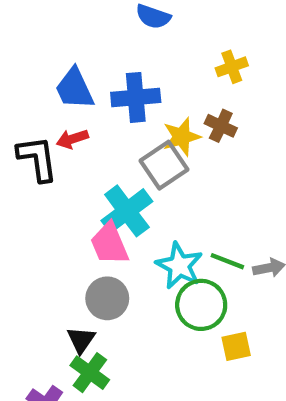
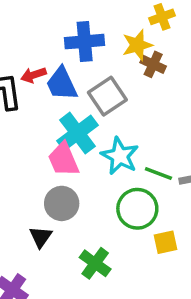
blue trapezoid: (74, 89) -> (62, 84), moved
yellow star: (182, 137) -> (137, 45), moved
cyan star: (179, 266) -> (120, 156), moved
green cross: (90, 373) -> (95, 263), moved

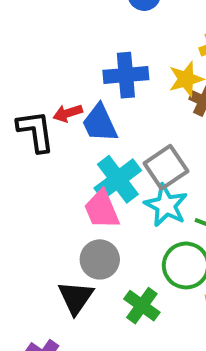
gray square: (107, 96) -> (166, 167), moved
black triangle: (41, 237) -> (76, 298), size x1.4
green cross: (95, 263) -> (142, 306), moved

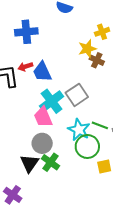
blue cross: (126, 75) -> (26, 32), moved
cyan star: (166, 205) -> (79, 130), moved
green cross: (142, 306) -> (51, 162), moved

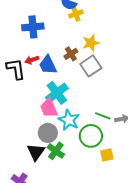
yellow cross: (102, 32) -> (76, 14), moved
brown cross: (97, 60) -> (71, 54), moved, turned 32
gray square: (77, 95) -> (91, 66), moved
cyan star: (79, 130) -> (69, 120), moved

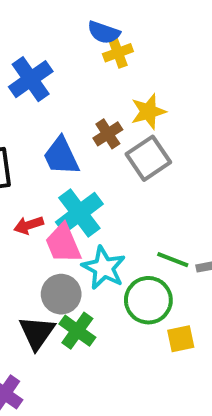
blue cross: (33, 27) -> (31, 79), turned -30
red arrow: (32, 60) -> (29, 225), moved

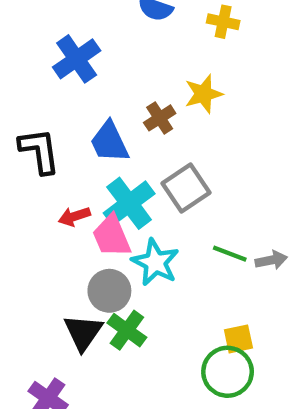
yellow cross: (118, 53) -> (223, 22), moved, turned 32
gray square: (148, 158) -> (186, 188), moved
green circle: (148, 300) -> (228, 372), moved

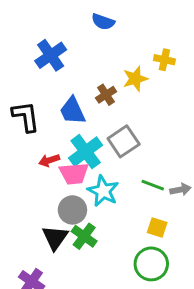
yellow cross: (223, 22) -> (164, 60), moved
pink trapezoid: (112, 236) -> (74, 173), turned -72
yellow square: (238, 339) -> (157, 227), moved, turned 30

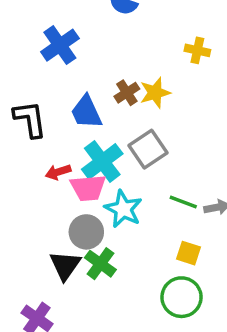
yellow star: (135, 79) -> (155, 93), moved

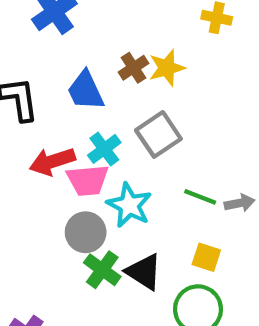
cyan cross: (102, 161) -> (104, 149), size x0.7
red arrow: (58, 172) -> (52, 161), size x1.5
black triangle: (65, 265) -> (144, 272), moved, turned -32

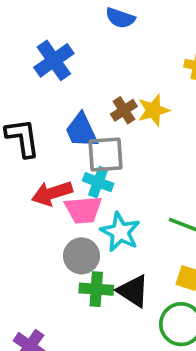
gray square: (158, 134) -> (105, 154), moved, turned 30
cyan cross: (104, 149) -> (98, 182), turned -32
green cross: (102, 270) -> (96, 289), turned -32

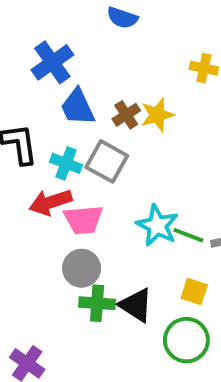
blue trapezoid: (82, 130) -> (78, 107), moved
gray square: (105, 154) -> (107, 161), turned 33
cyan cross: (98, 182) -> (66, 163), moved
cyan star: (120, 232) -> (157, 226), moved

